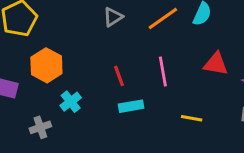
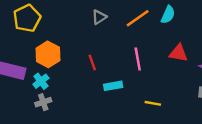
red line: (119, 76) -> (92, 63), moved
cyan cross: (71, 102) -> (41, 81), moved
yellow line: (192, 118) -> (153, 103), moved

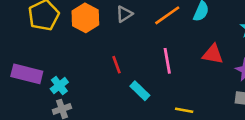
orange hexagon: (48, 54) -> (85, 18), moved
cyan rectangle: (113, 86) -> (140, 91), turned 54

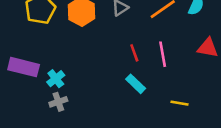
red line: (117, 65) -> (134, 53), moved

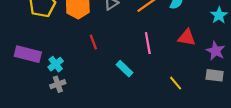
red line: (134, 53) -> (93, 42), moved
yellow line: (179, 103) -> (176, 83), moved, turned 40

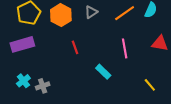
purple rectangle: (28, 54) -> (22, 44), moved, turned -30
cyan cross: (56, 64) -> (23, 81), moved

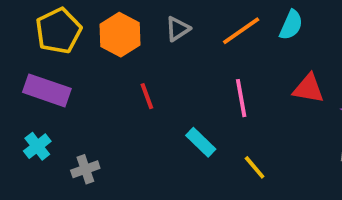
purple rectangle: (22, 44) -> (47, 90), turned 35
cyan cross: (23, 81) -> (37, 146), moved
yellow line: (150, 85) -> (255, 167), moved

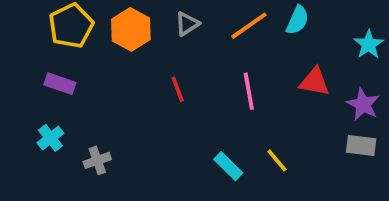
purple rectangle: (47, 90) -> (60, 84), size x0.7
red line: (147, 96) -> (178, 89), moved
cyan rectangle: (201, 142) -> (228, 166), moved
yellow line: (255, 167) -> (277, 160), moved

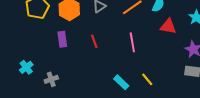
red triangle: (314, 82) -> (168, 26), moved
purple rectangle: (60, 84) -> (62, 39), moved, turned 63

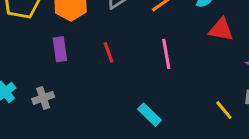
gray cross: (51, 79) -> (43, 98), moved
yellow line: (147, 79) -> (224, 110), moved

